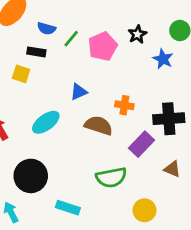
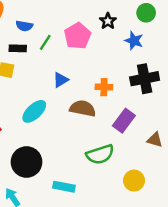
green line: (71, 39) -> (45, 42), moved
black cross: (169, 119) -> (145, 79), moved

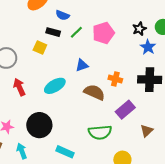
black star: (108, 21) -> (139, 29), moved
brown triangle: (155, 140) -> (147, 131), turned 48

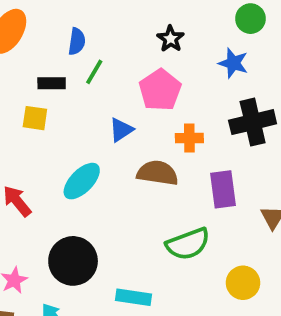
blue semicircle: (63, 15) -> (77, 41), moved, turned -88
black star: (139, 29) -> (171, 39), moved
pink pentagon: (103, 33) -> (160, 90), moved
purple rectangle: (125, 110) -> (223, 189), turned -42

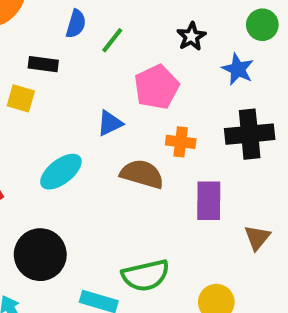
black star: (171, 39) -> (191, 37), moved
green line: (94, 72) -> (112, 40), moved
green semicircle: (188, 244) -> (146, 275), moved

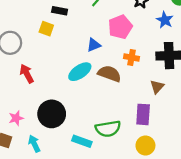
cyan ellipse: (61, 172) -> (80, 72), moved
purple rectangle: (209, 201) -> (143, 114), moved
brown triangle: (257, 238) -> (157, 87), moved

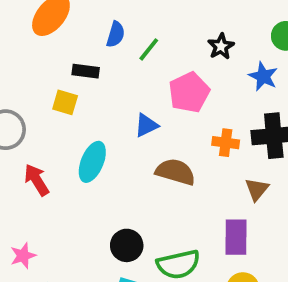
orange cross: (131, 57) -> (226, 143), moved
cyan ellipse: (80, 72) -> (92, 162), moved, turned -30
black circle: (52, 114) -> (127, 245), moved, size x0.7

